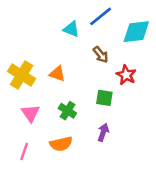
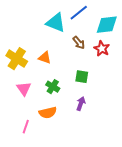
cyan triangle: (71, 29) -> (56, 23), size x1.5
red star: (126, 75) -> (102, 49), moved
pink line: (24, 152) -> (26, 127), moved

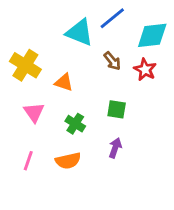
yellow cross: (17, 59) -> (25, 65), moved
pink triangle: (24, 89) -> (34, 112), moved
pink line: (26, 127) -> (28, 161), moved

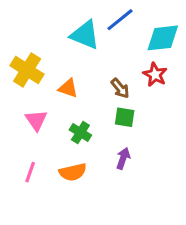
brown arrow: (112, 61) -> (120, 88), moved

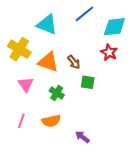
cyan triangle: (85, 35) -> (47, 25), moved
orange triangle: (68, 88) -> (48, 62), size x1.5
brown arrow: (120, 88) -> (74, 62), moved
purple arrow: (123, 158) -> (82, 137), moved, turned -72

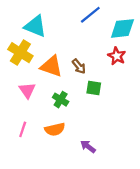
cyan triangle: (47, 25) -> (35, 26), moved

